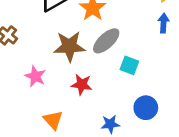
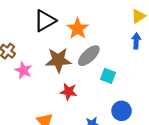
pink star: (35, 76) -> (23, 70), moved

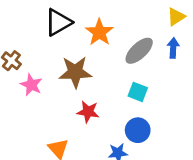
gray ellipse: (89, 56) -> (139, 51), moved
blue circle: (122, 111) -> (138, 130), moved

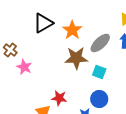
brown star: (75, 72) -> (76, 58), moved
red star: (88, 112) -> (59, 98), moved

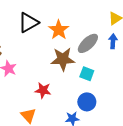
red star: (59, 98) -> (43, 90), moved

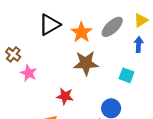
gray ellipse: (88, 43) -> (112, 27), moved
cyan square: (87, 74) -> (127, 75), moved

